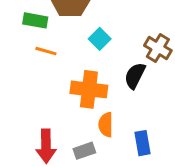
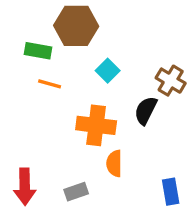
blue rectangle: (143, 143) -> (171, 192), moved
red arrow: (46, 146) -> (25, 187), moved
gray rectangle: (84, 151) -> (76, 192), moved

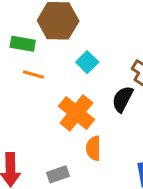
orange cross: (96, 125) -> (76, 113), turned 32

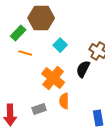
green rectangle: (23, 44) -> (18, 33), turned -56
gray rectangle: (58, 174) -> (39, 109), moved

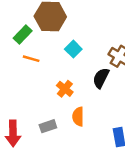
orange cross: (53, 78) -> (65, 89), size x0.6

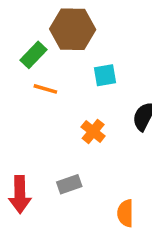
cyan square: (73, 49) -> (105, 75), turned 35
orange semicircle: (78, 117) -> (125, 213), moved

